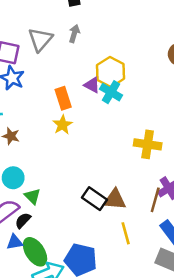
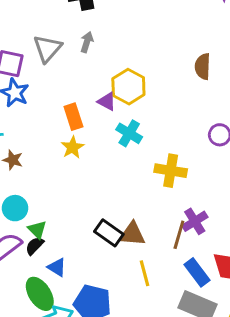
cyan cross: (111, 92) -> (129, 133), moved
black semicircle: (23, 220) -> (35, 246), moved
blue triangle: (15, 242) -> (57, 267), moved, turned 42

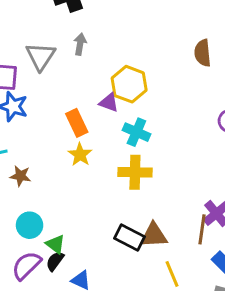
yellow cross: (171, 171) -> (135, 172), moved

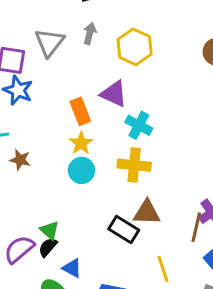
yellow hexagon: (129, 84) -> (135, 47), moved
purple triangle: (109, 103) -> (114, 94), size x1.4
cyan circle: (30, 225) -> (82, 170), moved
brown triangle: (154, 235) -> (147, 213), moved

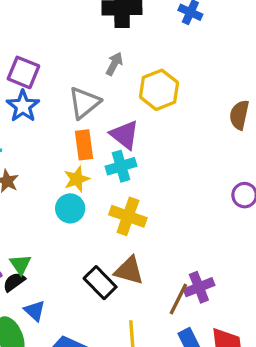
gray triangle: (49, 42) -> (84, 103), moved
cyan cross: (139, 125) -> (121, 166), moved, turned 32

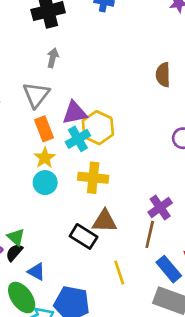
yellow hexagon: (159, 90) -> (98, 128), moved
purple triangle: (125, 135) -> (75, 113), turned -36
purple cross: (199, 287) -> (160, 207), moved

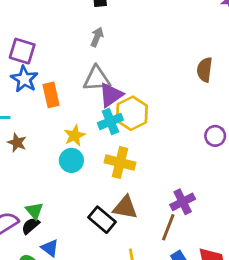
gray triangle: (36, 95) -> (97, 79), moved, turned 40
purple triangle: (75, 113) -> (111, 95), turned -32
orange rectangle: (44, 129) -> (51, 95), moved

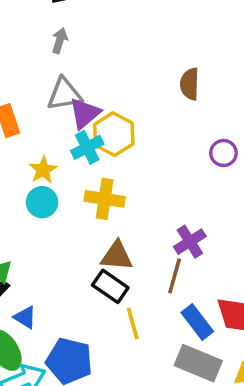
brown semicircle: (205, 70) -> (190, 84), moved
black rectangle: (102, 220) -> (110, 286), moved

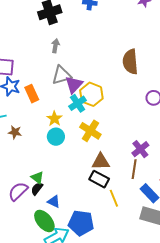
brown semicircle: (190, 84) -> (130, 62), size x1.4
yellow cross: (105, 199) -> (90, 131), turned 30

